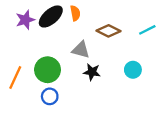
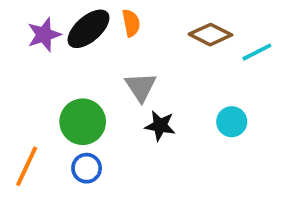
brown diamond: (109, 31) -> (210, 35), moved
gray triangle: (81, 50) -> (141, 87), turned 42
orange line: (15, 78) -> (27, 166), moved

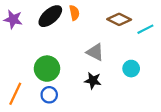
purple star: (44, 35) -> (13, 19), moved, turned 30
gray triangle: (141, 87) -> (95, 52), moved, turned -30
black star: (160, 126) -> (93, 81), moved

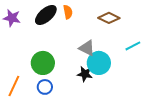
cyan line: (145, 29) -> (133, 46), moved
cyan circle: (131, 69) -> (99, 63), moved, size x1.5

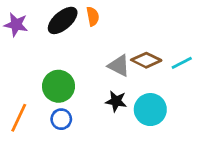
brown diamond: (109, 18) -> (146, 60), moved
cyan circle: (99, 63) -> (150, 110), moved

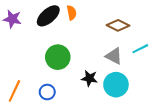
brown diamond: (146, 60) -> (118, 25), moved
gray triangle: (119, 66) -> (114, 56), moved
green circle: (59, 86) -> (58, 57), moved

